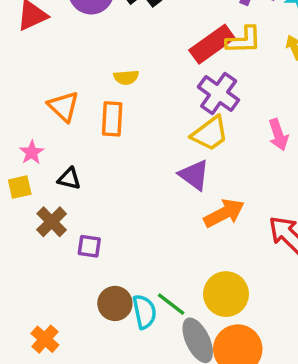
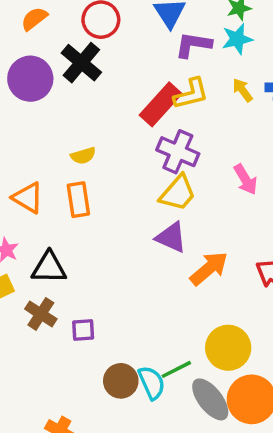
black triangle: (69, 179) -> (49, 268), size x1.5
green line: (171, 304) -> (176, 369), turned -52

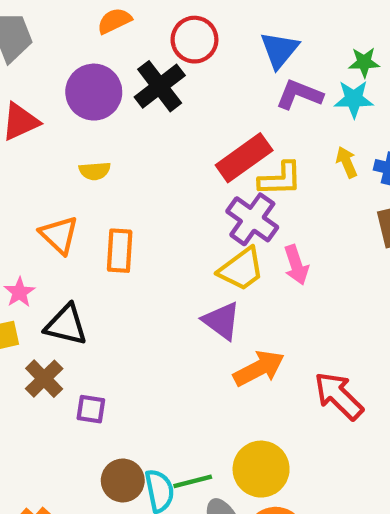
yellow L-shape: (191, 94) -> (280, 179), moved
yellow semicircle: (83, 156) -> (95, 171), moved
pink arrow: (246, 179) -> (296, 265), moved

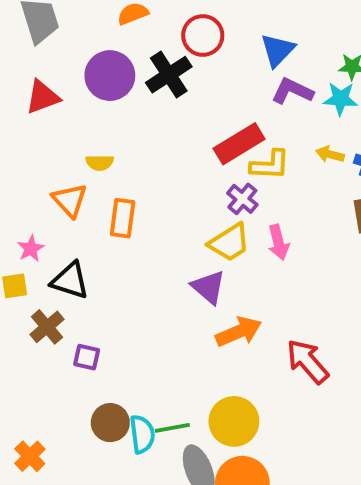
yellow arrow: (347, 162) -> (330, 154), turned -56
yellow semicircle: (95, 171) -> (100, 163), moved
purple cross: (252, 219) -> (242, 199), size x0.7

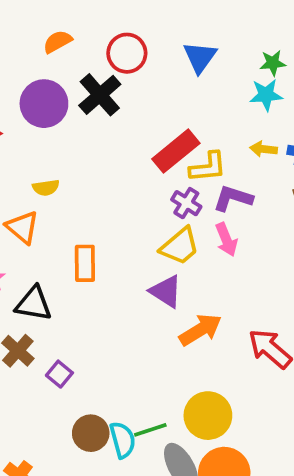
purple L-shape: (292, 91) -> (233, 198), moved
orange rectangle: (123, 218) -> (85, 263), moved
purple square: (87, 357) -> (59, 374), turned 35

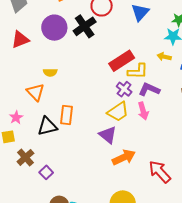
yellow arrow: (264, 149) -> (164, 57), moved
black triangle: (34, 304) -> (47, 126), moved, turned -30

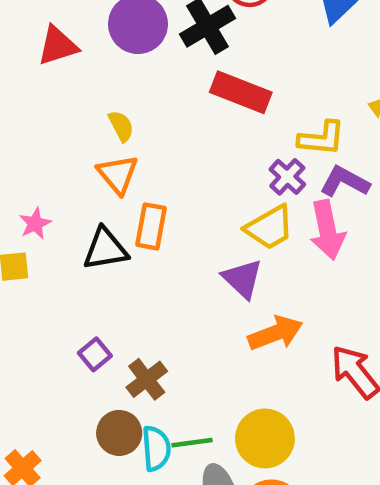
red rectangle: (122, 61) -> (241, 92), moved, turned 50
yellow semicircle: (50, 72) -> (121, 126), turned -120
orange triangle: (35, 92) -> (118, 174), moved
pink arrow: (143, 111) -> (327, 230), size x1.4
brown cross: (25, 157) -> (147, 379), moved

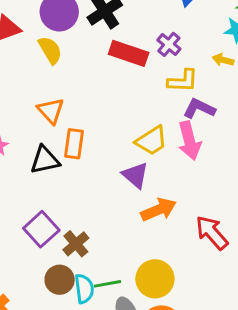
yellow semicircle: (121, 126) -> (50, 50), moved, size x1.4
purple cross: (287, 177) -> (169, 44), moved
purple square: (95, 354) -> (41, 229), size x1.6

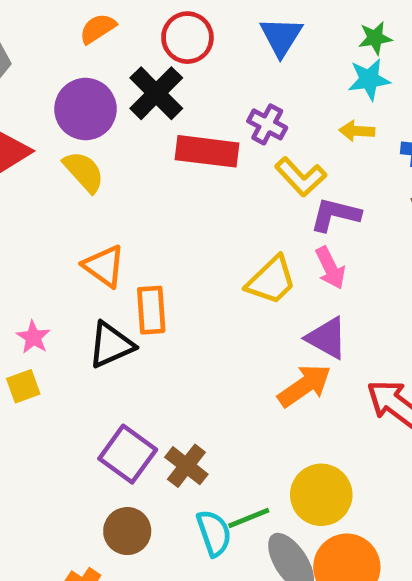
yellow L-shape: (183, 81) -> (301, 177), turned 56
pink arrow: (189, 141) -> (330, 268), size x0.7
purple triangle: (135, 175) -> (327, 338), moved
brown circle: (60, 280) -> (127, 531), moved

